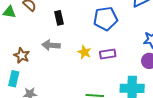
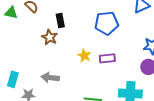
gray arrow: (51, 45) -> (50, 78), moved
brown star: (22, 55) -> (50, 37), moved

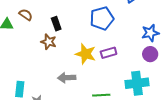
yellow star: (84, 56) -> (86, 54), size x1.5
gray arrow: (50, 78) -> (67, 78), moved

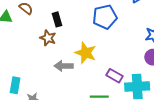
purple rectangle: (109, 53) -> (114, 76), moved, turned 42
gray arrow: (67, 78) -> (64, 66), moved

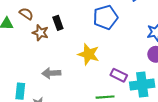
brown star: (48, 38) -> (40, 33), moved
gray arrow: (64, 66) -> (51, 73), moved

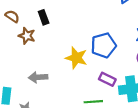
blue pentagon: (105, 17) -> (104, 45), moved
black rectangle: (58, 23) -> (44, 17), moved

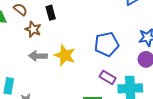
yellow star: (76, 58) -> (65, 55), moved
gray arrow: (38, 77) -> (38, 56), moved

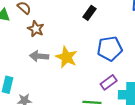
black rectangle: (51, 13) -> (89, 13), moved, turned 48
purple rectangle: (108, 77) -> (109, 82), turned -70

